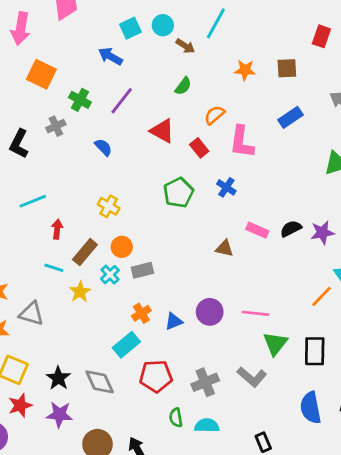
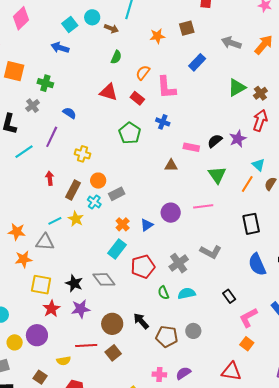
purple line: (122, 101) -> (52, 137), moved
cyan line: (33, 201) -> (24, 152), moved
cyan line: (54, 268) -> (55, 221), moved, turned -32
green triangle: (275, 344) -> (217, 175), moved

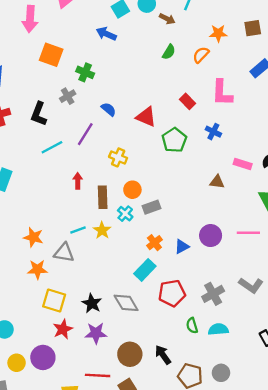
orange semicircle: (143, 73) -> (201, 55), moved
red triangle: (109, 92) -> (146, 117), moved
brown rectangle: (73, 190) -> (103, 197), turned -36

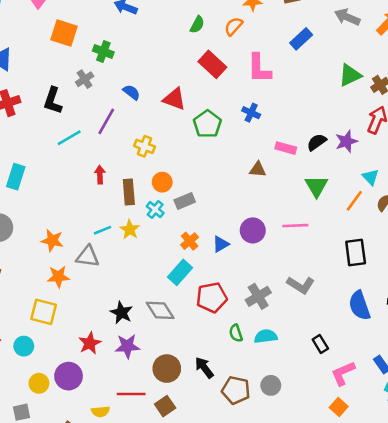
red rectangle: (188, 101) -> (212, 64), moved, size x1.5
yellow square: (54, 300) -> (44, 312), moved

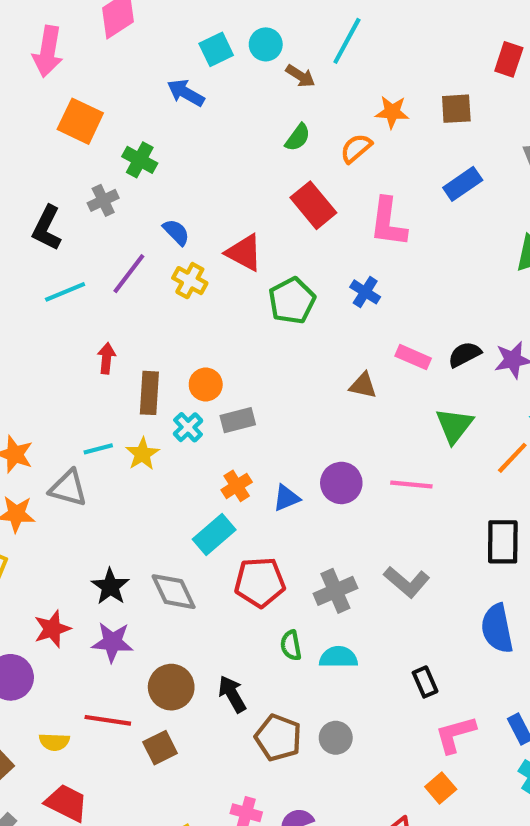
yellow cross: (144, 146) -> (190, 281), moved

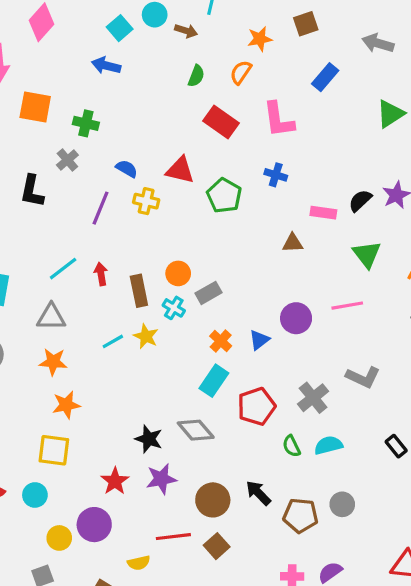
cyan line: (65, 292) -> (63, 269), moved
gray triangle: (68, 488) -> (51, 317), moved

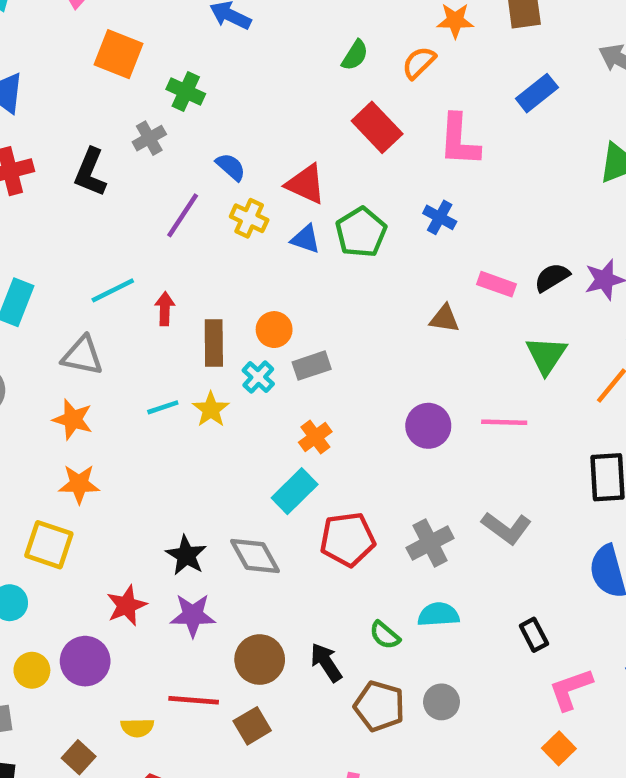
blue triangle: (259, 340) -> (306, 239), moved, turned 45
green semicircle: (291, 446) -> (385, 635), moved, turned -35

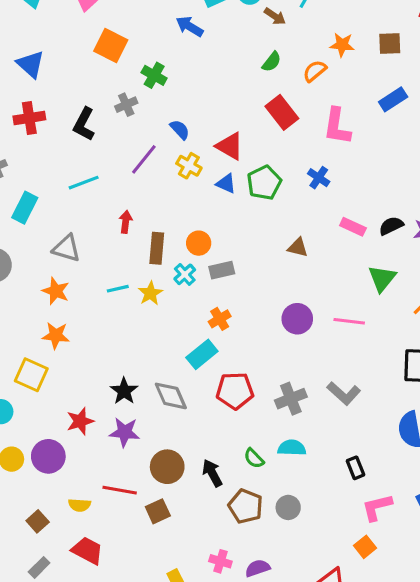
cyan line: (113, 290) -> (84, 183), moved
brown triangle: (444, 319) -> (298, 248), moved

